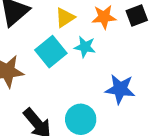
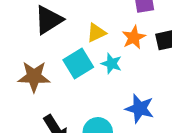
orange star: (104, 17) -> (134, 37), turned -30

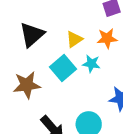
orange star: (134, 37) -> (107, 38), turned 30

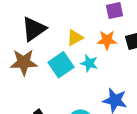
brown star: (27, 85) -> (24, 62), moved

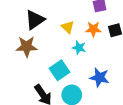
yellow triangle: (75, 38) -> (68, 27), turned -48
cyan square: (61, 65) -> (59, 70), moved

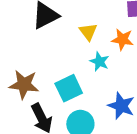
brown star: (27, 47) -> (24, 85), moved

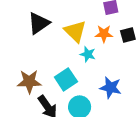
yellow triangle: (88, 32) -> (75, 31), size x1.5

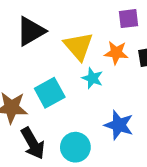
cyan square: (66, 79) -> (50, 93), moved

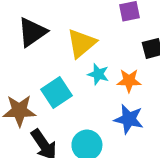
yellow triangle: (78, 46) -> (81, 43), turned 36
orange star: (116, 53) -> (129, 81), moved

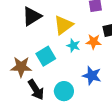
orange star: (129, 81) -> (94, 42), moved

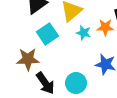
cyan square: (46, 56) -> (47, 34), moved

